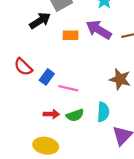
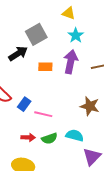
purple arrow: (99, 30) -> (71, 62), turned 70
cyan semicircle: (103, 112) -> (75, 135), turned -78

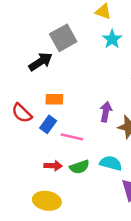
purple arrow: (71, 62) -> (106, 112), moved, size x0.7
orange rectangle: (45, 67) -> (54, 99), moved

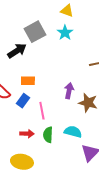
cyan star: (112, 39) -> (65, 33), moved
pink line: (72, 137) -> (42, 111), turned 66
green semicircle: (79, 167) -> (48, 135), turned 112

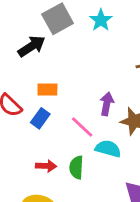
pink line: (42, 111) -> (82, 127), moved, turned -36
cyan semicircle: (73, 132) -> (108, 149), moved

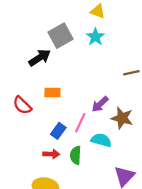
purple arrow: (107, 104) -> (100, 104), turned -144
blue rectangle: (40, 118) -> (58, 131), moved
pink line: (82, 127) -> (80, 123), turned 72

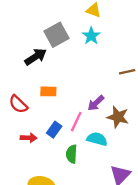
red arrow: (51, 154) -> (29, 138), moved

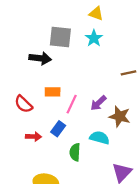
gray square: (56, 35) -> (60, 37), turned 35
black arrow: (36, 57) -> (40, 58), turned 40
pink line: (76, 122) -> (72, 104), moved

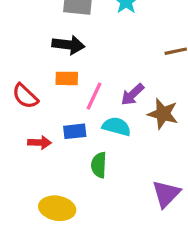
black arrow: (40, 58) -> (68, 45), moved
blue rectangle: (58, 129) -> (75, 131), turned 48
cyan semicircle: (99, 138) -> (116, 127), moved

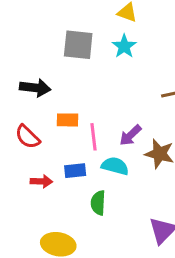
black arrow: (68, 45) -> (35, 88), moved
pink line: (94, 96) -> (94, 137), turned -32

